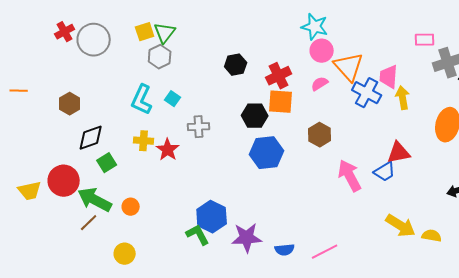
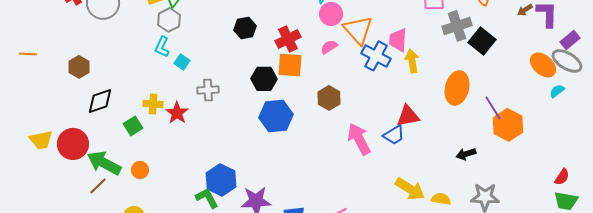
cyan L-shape: (142, 100) -> (162, 47), moved, size x0.7
green square: (107, 163) -> (133, 126), moved
yellow trapezoid: (30, 191) -> (41, 140), moved

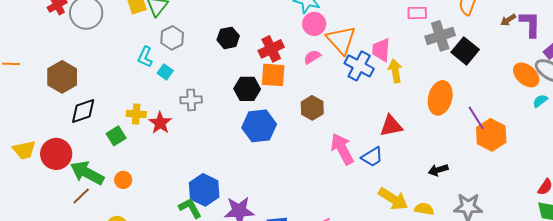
gray hexagon: (169, 20) -> (172, 38), moved
brown hexagon: (79, 67) -> (62, 77), size x1.4
blue trapezoid: (394, 135) -> (372, 157), moved
black arrow: (466, 154) -> (438, 170), moved

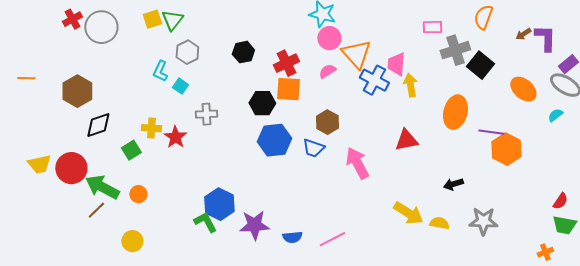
orange ellipse: (526, 75) -> (523, 89), moved
purple line: (476, 118) -> (491, 132), turned -50
blue trapezoid: (372, 157) -> (313, 148), moved, turned 50

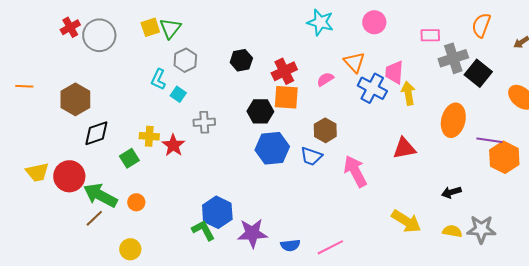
pink circle: (329, 38) -> (374, 22), moved
orange triangle: (356, 54) -> (354, 62), size x0.7
yellow semicircle: (439, 223) -> (452, 231), moved

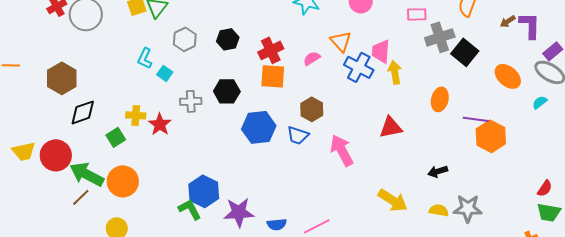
gray hexagon: (185, 60) -> (185, 39), moved
black hexagon: (260, 111) -> (227, 91), moved
orange ellipse: (453, 120) -> (440, 99), size x0.7
orange circle: (136, 202) -> (123, 181), size x1.8

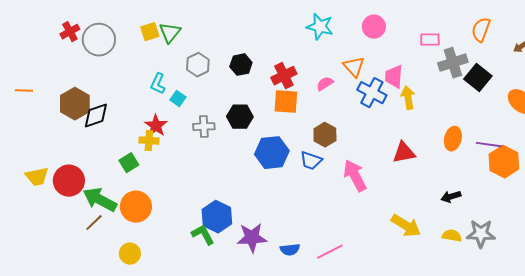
orange ellipse: (440, 99) -> (453, 139), moved
black diamond: (83, 112) -> (96, 116), moved
red star: (160, 124) -> (156, 126), moved

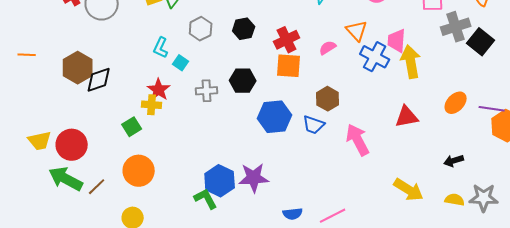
yellow arrow: (408, 98) -> (411, 62), size x1.4
orange ellipse: (453, 139) -> (456, 103), turned 30
green arrow: (100, 200) -> (66, 179), moved
purple star: (252, 238) -> (254, 178), moved

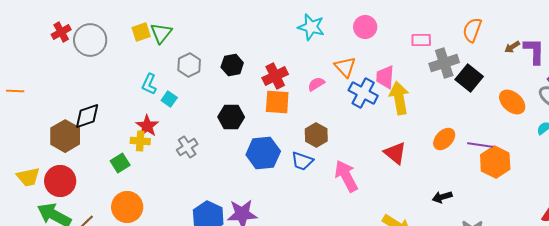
brown hexagon: (78, 68) -> (65, 136), moved
gray cross: (207, 91) -> (187, 147), moved, turned -30
red triangle: (407, 117) -> (395, 153), turned 50

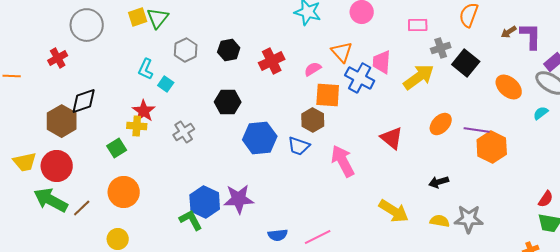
red cross: (61, 32) -> (58, 58), moved
gray cross: (444, 63) -> (441, 48), size x0.7
yellow arrow: (399, 98) -> (419, 77), moved, turned 64
orange square: (277, 102) -> (328, 95), moved

